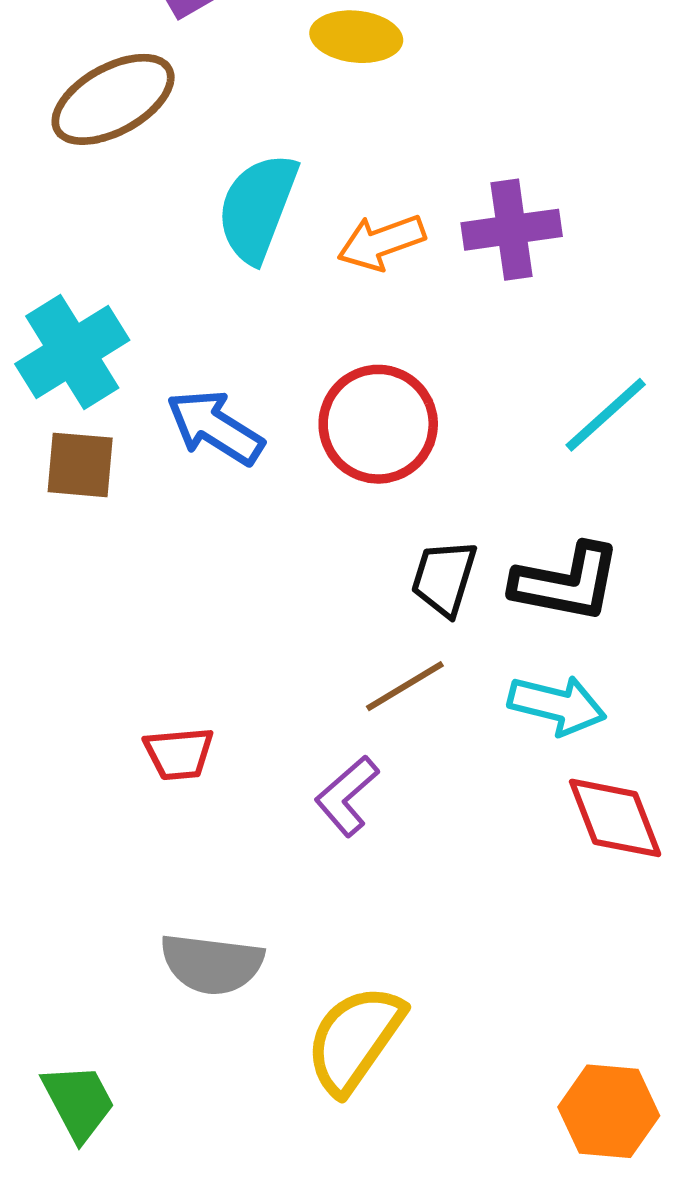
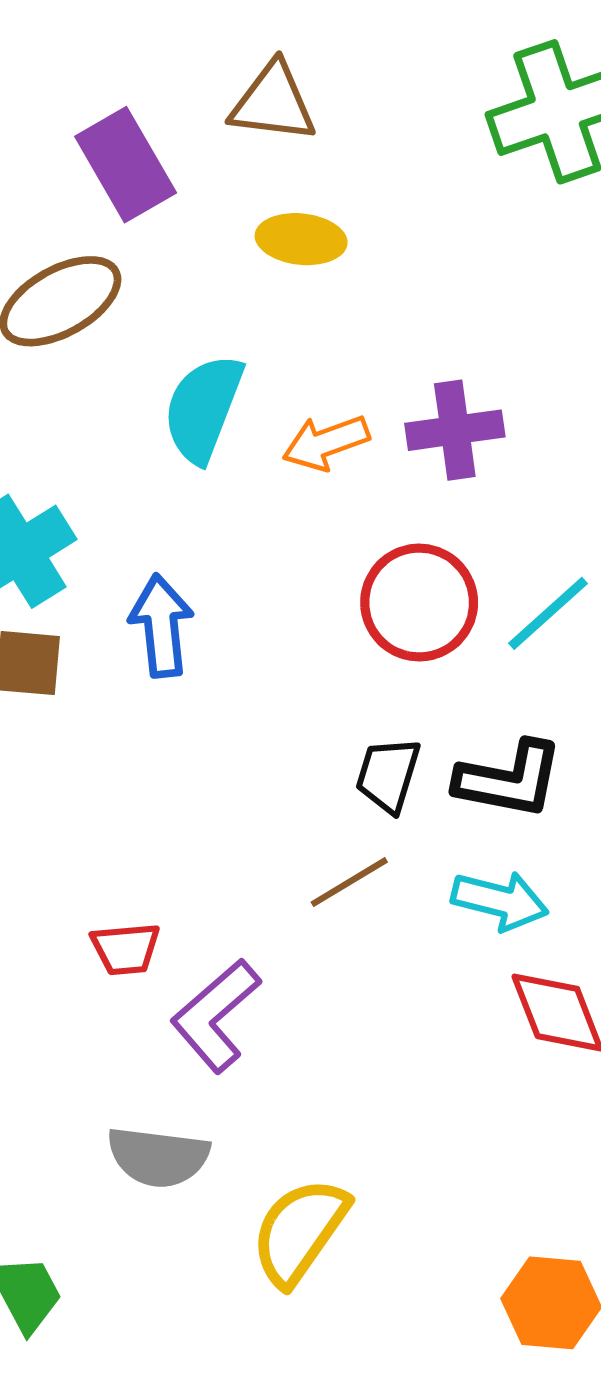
red circle: (378, 424) -> (419, 603), moved
blue arrow: (215, 427) -> (161, 626), turned 52
purple L-shape: (347, 796) -> (216, 1016), moved, size x1.4

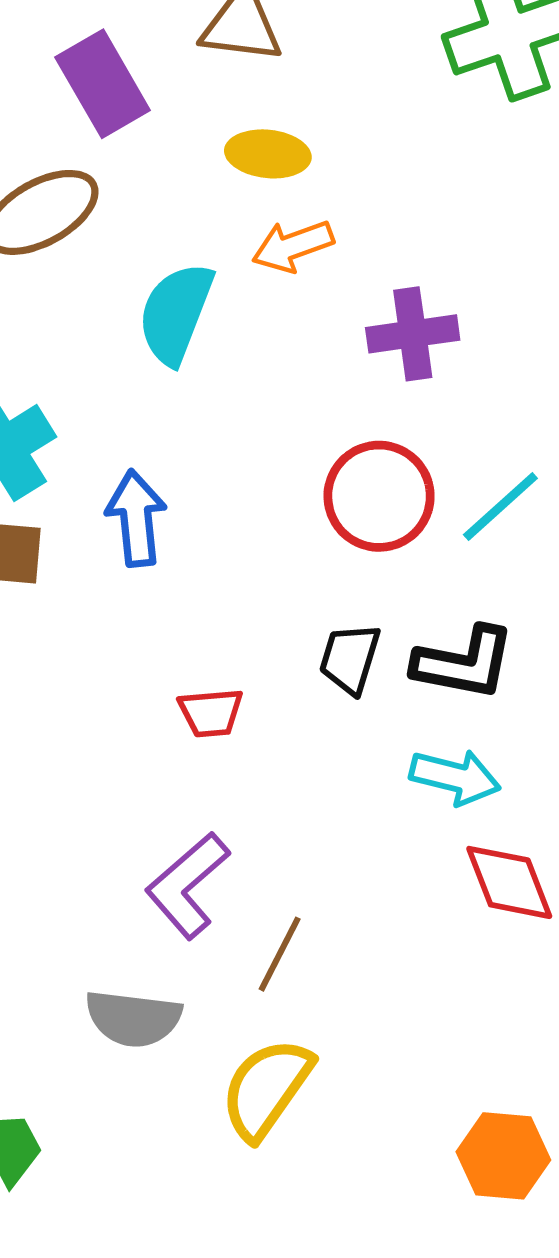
orange arrow: (326, 443) -> (293, 246), moved
brown line: (349, 882) -> (280, 954), moved, turned -32
red trapezoid: (126, 949) -> (211, 713), moved

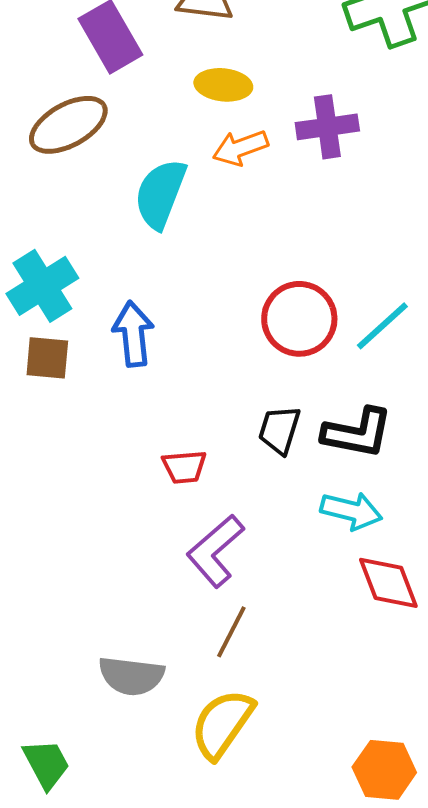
purple cross: (413, 334) -> (327, 127), moved
purple L-shape: (187, 885) -> (215, 551), moved

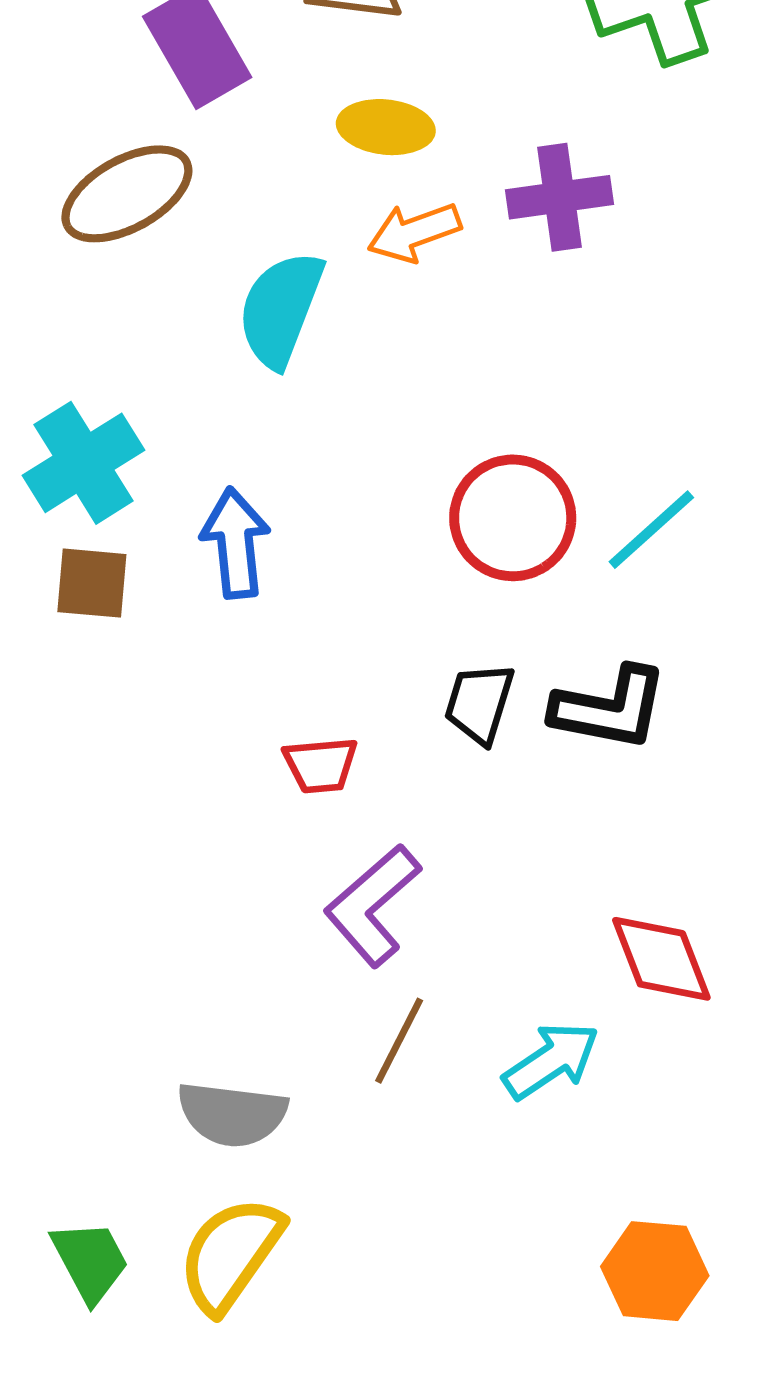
cyan arrow: (351, 511) -> (551, 1061), moved, turned -48
yellow semicircle: (222, 724) -> (230, 1254), moved

